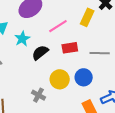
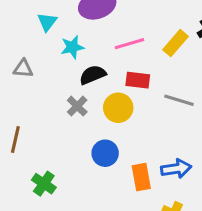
blue circle: (84, 77) -> (105, 153), moved
yellow circle: (60, 79) -> (118, 108), moved
gray cross: (38, 95) -> (77, 106), moved

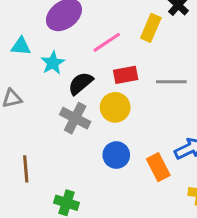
cyan triangle: (47, 22) -> (21, 46), turned -45
gray cross: (77, 106) -> (75, 118), size x1.4

